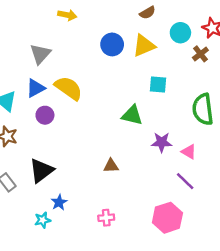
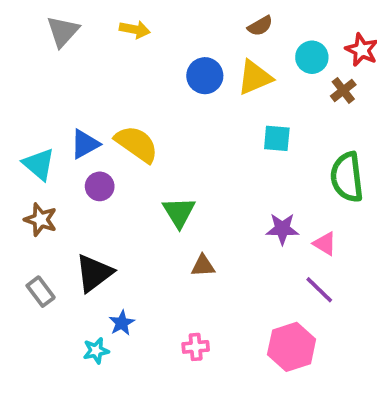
gray triangle: (40, 54) -> (63, 31), moved
green triangle: (132, 115) -> (179, 212), moved, turned 45

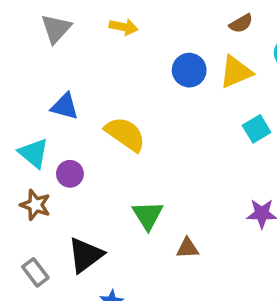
cyan square: (277, 138) -> (257, 129), turned -36
blue triangle: (85, 144) -> (65, 106), moved, turned 44
purple circle: (100, 186) -> (70, 174), moved
green triangle: (179, 212) -> (148, 215), moved

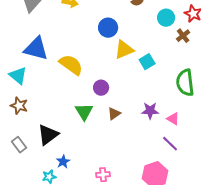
yellow triangle: (236, 72) -> (124, 50), moved
blue triangle: (65, 106) -> (36, 49), size x1.5
purple circle: (70, 174) -> (101, 88), moved
brown triangle: (187, 248) -> (114, 114), moved, turned -32

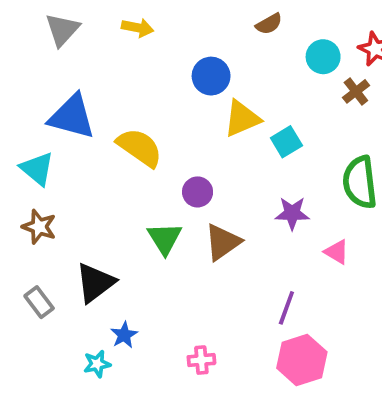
purple star: (150, 111) -> (292, 213), moved
brown triangle: (114, 114) -> (223, 242), size x1.5
purple line: (170, 144) -> (286, 308), moved, turned 66

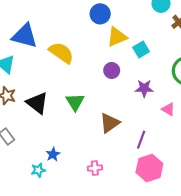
purple circle: (198, 192) -> (112, 70), moved
brown triangle: (223, 242) -> (110, 123), moved
black triangle: (95, 283) -> (37, 103), moved, turned -45

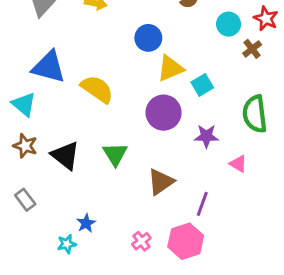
purple circle: (112, 70) -> (164, 113), size x1.6
pink cross: (95, 168) -> (141, 241), turned -32
pink hexagon: (149, 168) -> (186, 241), moved

